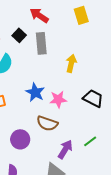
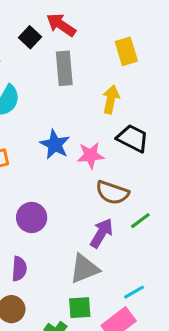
yellow rectangle: (81, 15) -> (126, 51), moved
black square: (19, 35) -> (30, 37), moved
black trapezoid: (93, 98) -> (133, 138), moved
brown semicircle: (47, 123) -> (112, 193), moved

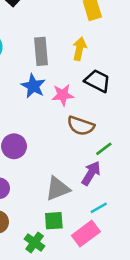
gray rectangle: (64, 68) -> (41, 51), moved
purple arrow: (101, 233) -> (91, 173), moved

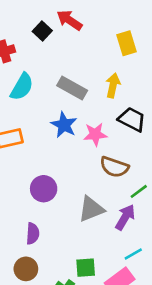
gray rectangle: (41, 51) -> (72, 88), turned -56
gray triangle: (58, 189) -> (91, 209), moved

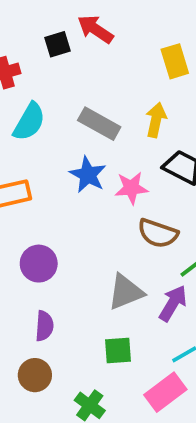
black square: (42, 31) -> (58, 44), turned 30
purple circle: (44, 189) -> (39, 264), moved
green square: (86, 268) -> (118, 351), moved

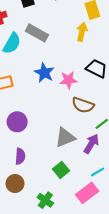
yellow arrow: (156, 120) -> (82, 32), moved
gray rectangle: (99, 124) -> (37, 33), moved
green square: (118, 351) -> (61, 170), turned -35

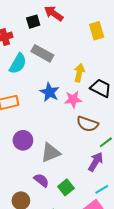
yellow arrow: (82, 32) -> (79, 73), moved
gray triangle: (65, 137) -> (51, 153), moved
purple semicircle: (20, 156) -> (41, 180), moved, turned -56

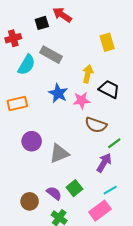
yellow rectangle: (97, 31) -> (107, 42), moved
purple semicircle: (41, 180) -> (54, 193), moved

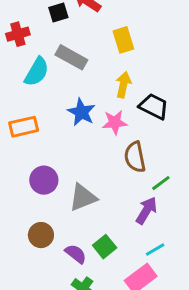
yellow rectangle: (107, 42) -> (123, 40), moved
brown semicircle: (96, 125) -> (135, 157), turned 60
brown circle: (30, 201) -> (41, 235), moved

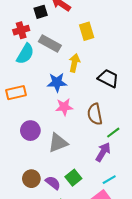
red cross: (18, 34) -> (21, 30), moved
yellow arrow: (123, 85) -> (74, 63), moved
blue star: (81, 112) -> (57, 82), turned -30
pink star: (115, 122) -> (64, 107), moved
brown circle: (41, 235) -> (31, 179), moved

